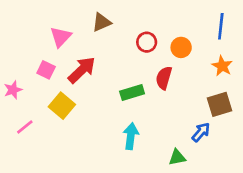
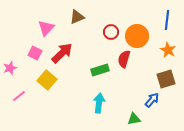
orange circle: (181, 47) -> (137, 36), size x1.5

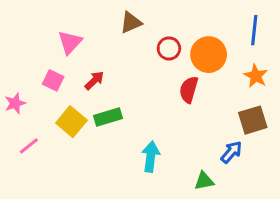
brown triangle: (77, 17) -> (131, 23), moved
red arrow: (62, 53) -> (94, 80), size x0.6
green rectangle: (100, 70) -> (108, 117), moved

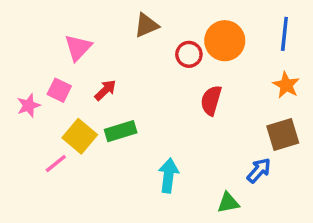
orange circle: (209, 55) -> (225, 41), moved
pink star: (15, 103) -> (29, 106), moved
pink line: (29, 146) -> (56, 164), moved

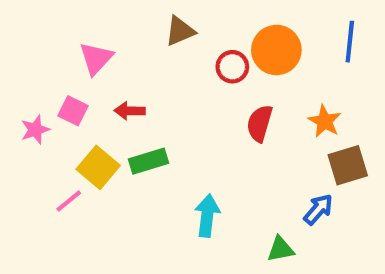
orange star: (286, 85) -> (325, 121), moved
red arrow: (105, 90) -> (130, 111), turned -135

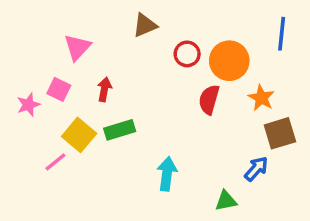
orange circle: (276, 50) -> (229, 61), moved
red arrow: (130, 111) -> (104, 89), turned 100

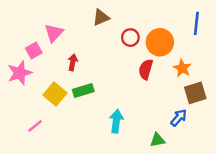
pink square: (59, 89) -> (34, 50), moved, turned 35
pink star: (28, 105) -> (20, 73), size x1.5
pink line: (55, 162) -> (35, 126), moved

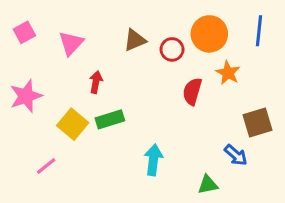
brown triangle: (101, 17) -> (135, 40), moved
orange circle: (160, 42) -> (209, 34), moved
pink square: (34, 50) -> (24, 32), moved
orange star: (182, 68) -> (228, 73), moved
blue arrow: (179, 118) -> (236, 155), turned 90

